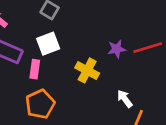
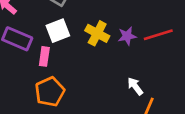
yellow cross: (87, 70) -> (97, 33), moved

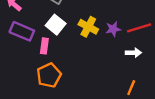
white square: (58, 31) -> (56, 25), turned -30
white arrow: (135, 86) -> (133, 53), moved, turned 126

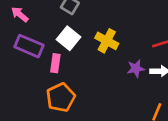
purple star: (113, 29) -> (136, 68), moved

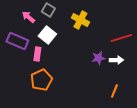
pink arrow: (20, 14) -> (28, 17), moved
yellow cross: (107, 41) -> (80, 20), moved

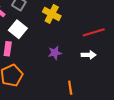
purple star: (98, 58) -> (55, 53), moved
orange line: (114, 91) -> (70, 88), moved, turned -32

